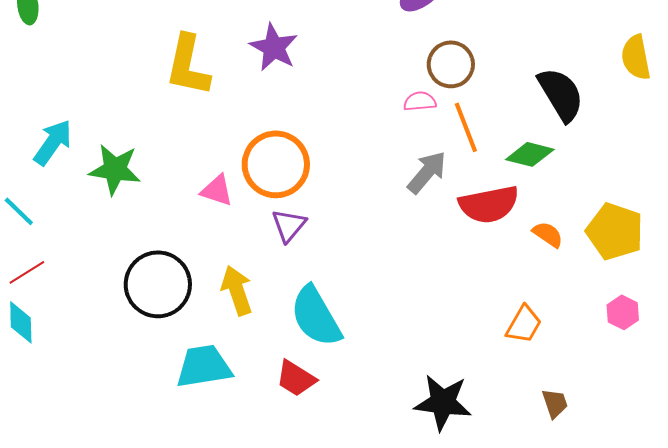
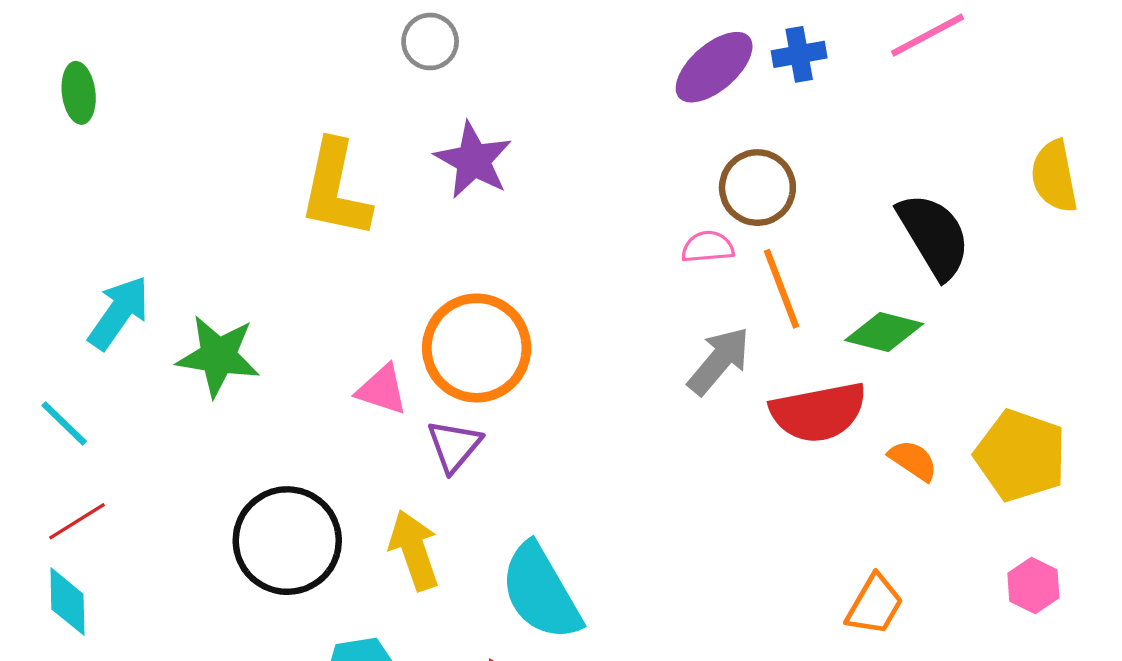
purple triangle: (289, 225) -> (454, 446), moved

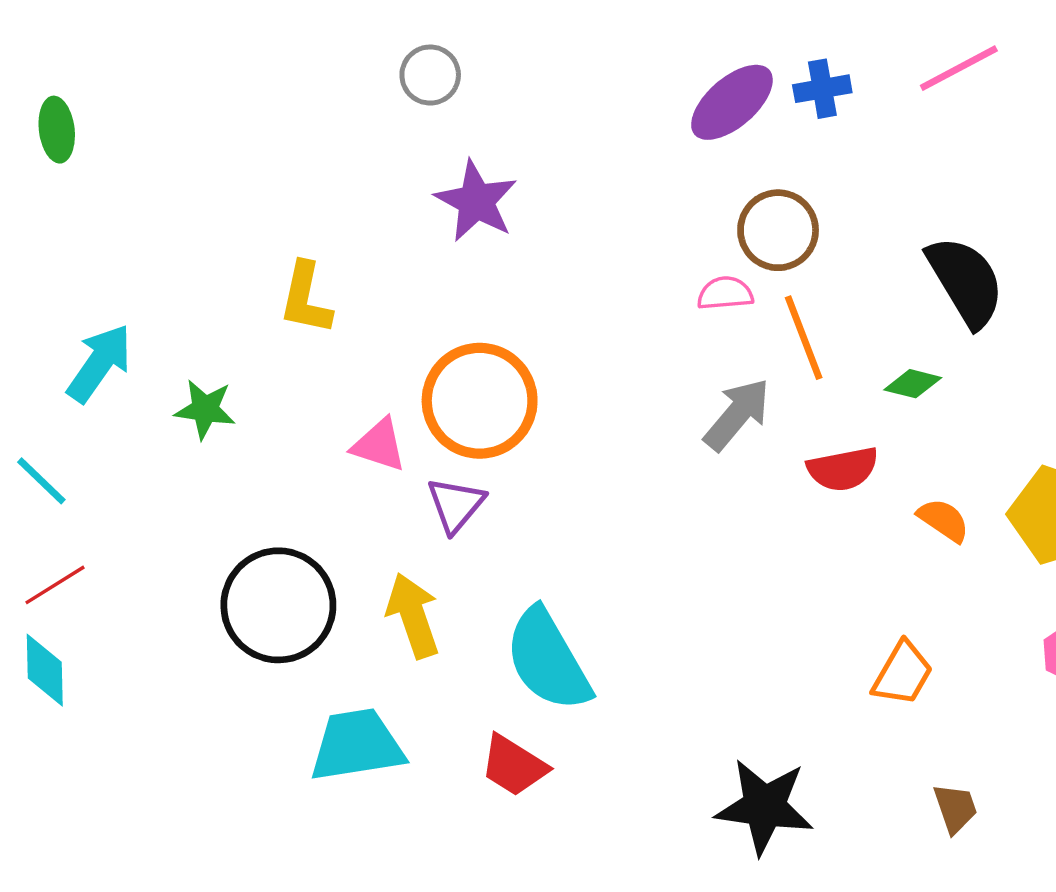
yellow L-shape: (335, 189) -> (306, 298), moved, size x0.7
green diamond: (884, 332) -> (913, 384), size x0.7
green star: (218, 356) -> (205, 409), size x0.7
red semicircle: (818, 412) -> (843, 469), size x0.7

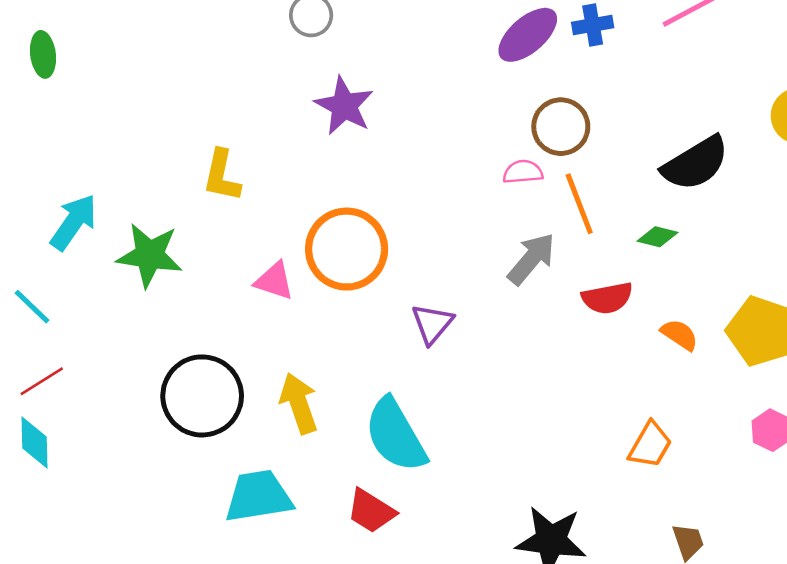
black semicircle: (966, 281) -> (695, 163), turned 90
green star: (205, 409) -> (150, 255), size x1.5
purple triangle: (456, 505) -> (432, 324), moved

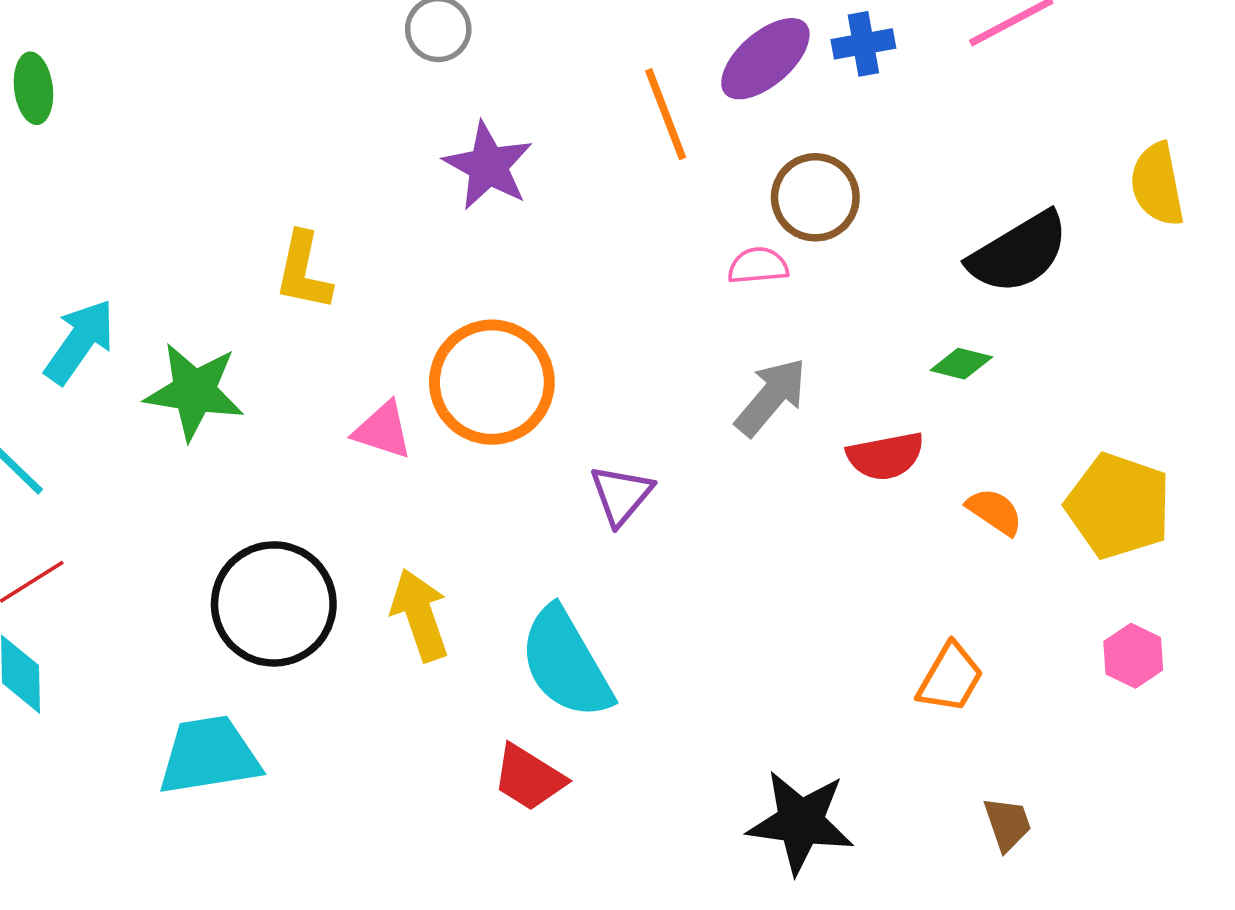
orange line: (579, 204) -> (666, 114), moved
cyan trapezoid: (258, 496) -> (209, 755), moved

